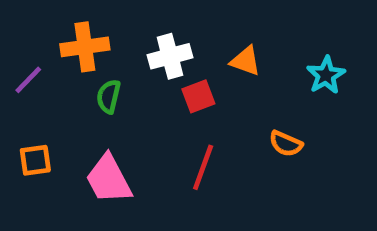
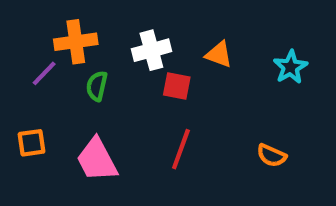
purple line: (28, 80) -> (44, 73), moved
red square: (198, 96) -> (177, 86), turned 32
orange semicircle: (286, 144) -> (271, 155), moved

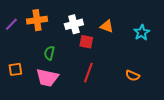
purple line: (44, 73) -> (11, 24), moved
green semicircle: (97, 86) -> (49, 53), moved
pink trapezoid: (97, 160) -> (47, 78), turned -50

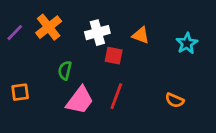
orange cross: (37, 20) -> (49, 27), turned -30
pink trapezoid: (47, 78) -> (80, 100), moved, turned -65

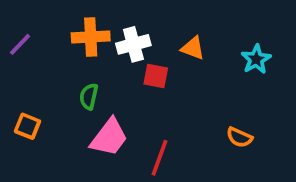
orange cross: (49, 27) -> (91, 37), moved, turned 35
orange square: (20, 92) -> (27, 126), turned 30
red line: (116, 96) -> (159, 158), moved

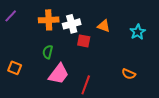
purple line: (20, 44) -> (11, 16), moved

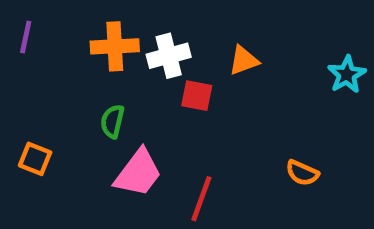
purple line: (11, 16) -> (26, 37), turned -32
orange triangle: (104, 26) -> (244, 60), turned -40
cyan star: (138, 32) -> (347, 74), moved

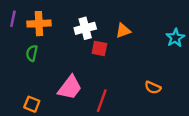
orange cross: (115, 46) -> (39, 24), moved
green semicircle: (112, 121) -> (32, 53), moved
orange square: (35, 159) -> (32, 104), moved

